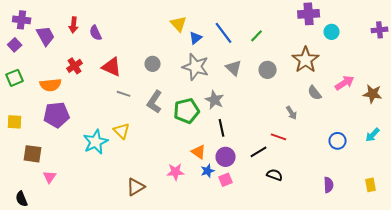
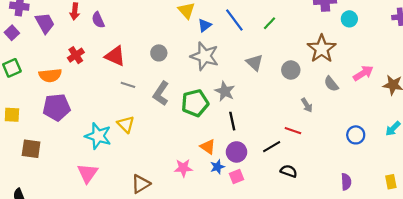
gray triangle: (234, 68) -> (255, 63), moved
gray circle: (268, 70) -> (291, 70), moved
cyan star: (96, 142) -> (98, 136), turned -30
pink triangle: (50, 177) -> (87, 173), moved, size x1.5

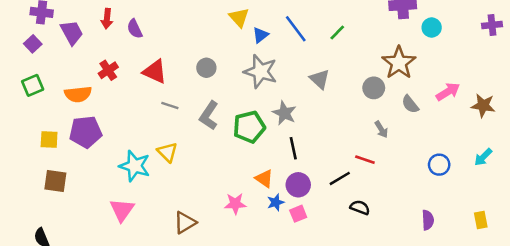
gray circle: (291, 70) -> (374, 88), moved
yellow square: (12, 115) -> (49, 139), moved

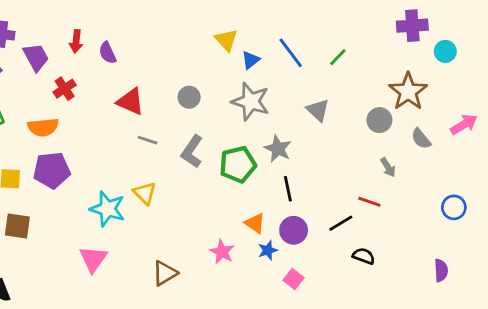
red cross: (108, 70) -> (65, 89), moved
pink star: (235, 204) -> (222, 252), turned 30
pink square: (298, 214) -> (294, 279), moved, turned -30

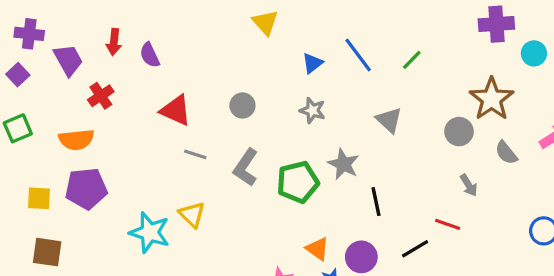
yellow triangle: (226, 40) -> (265, 22), moved
gray star: (251, 101) -> (312, 110), size x0.6
black line: (288, 189) -> (376, 202), moved

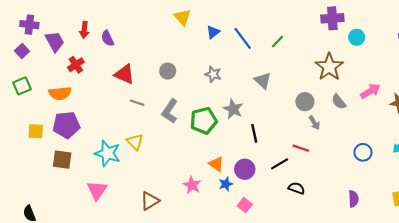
blue triangle: (312, 63) -> (213, 32), moved
gray circle: (459, 132) -> (305, 102), moved
brown square: (47, 252) -> (62, 160), moved

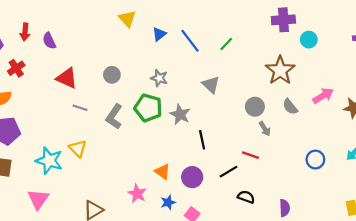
green pentagon: (204, 121) -> (148, 108), moved, turned 30
blue star: (226, 184) -> (168, 202), moved
purple semicircle: (353, 199) -> (285, 208), moved

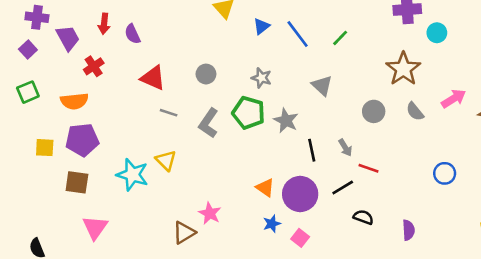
gray arrow: (265, 129) -> (345, 148), moved
purple circle: (192, 177) -> (300, 194), size x1.4
pink star: (137, 194) -> (210, 213), moved
pink triangle: (38, 199) -> (95, 228), moved

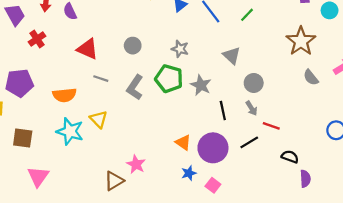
orange semicircle: (74, 101) -> (64, 95), moved
gray circle: (374, 111) -> (254, 83), moved
purple pentagon: (82, 140) -> (19, 83), moved
black semicircle: (363, 217) -> (290, 157), moved

